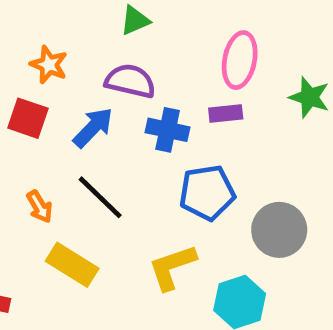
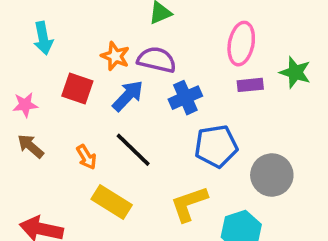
orange star: (49, 65) -> (115, 56), moved
purple rectangle: (226, 114) -> (250, 85), moved
blue cross: (168, 130) -> (185, 98), turned -36

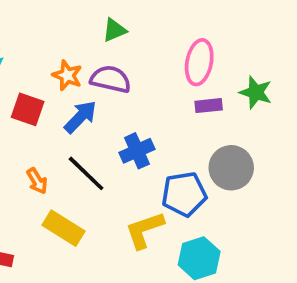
blue cross: (185, 98) -> (137, 151), moved
blue pentagon: (216, 146) -> (184, 194), moved
gray circle: (272, 175) -> (231, 168), moved

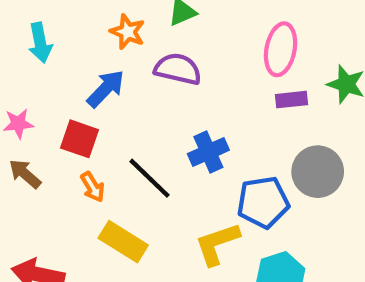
orange star: (67, 75) -> (128, 32), moved
red square: (28, 109) -> (79, 139), moved
blue arrow: (80, 117) -> (106, 89), moved

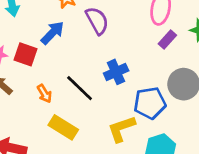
purple semicircle: (178, 69) -> (97, 21), turned 48
purple rectangle: (291, 100) -> (167, 40), turned -42
red square: (79, 139) -> (25, 54), moved

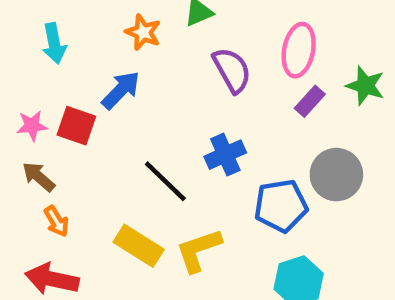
purple semicircle: (97, 21) -> (232, 70), moved
orange arrow: (44, 94) -> (56, 221), moved
yellow L-shape: (121, 129) -> (199, 250), moved

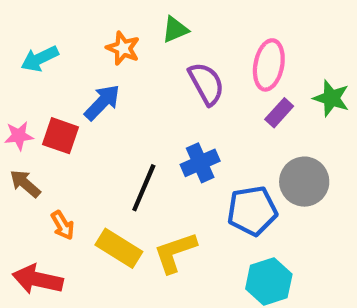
cyan arrow: (54, 43) -> (40, 59), turned 75
black line: (165, 181) -> (144, 188), turned 69
orange arrow: (56, 221) -> (63, 225), moved

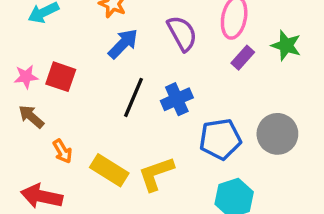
blue arrow: (102, 102) -> (123, 44), moved
gray circle: (304, 182) -> (277, 134), moved
black line: (144, 188) -> (134, 97), moved

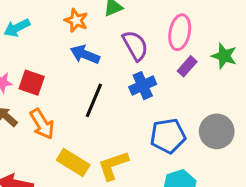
blue arrow: (123, 44) -> (85, 54), turned -112
blue cross: (177, 99) -> (143, 86), moved
orange arrow: (62, 151) -> (42, 124), moved, size x1.5

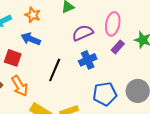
orange star: (76, 20) -> (33, 15), moved
purple semicircle: (135, 46) -> (83, 33), turned -85
blue arrow: (85, 54) -> (31, 39), moved

